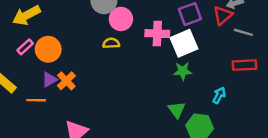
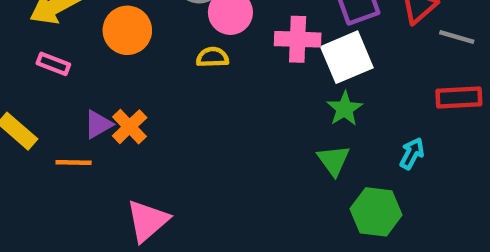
pink rectangle: (25, 47) -> (53, 64), turned 63
orange circle: (48, 49) -> (127, 30), moved
green star: (183, 71) -> (345, 109), turned -30
green triangle: (177, 110) -> (333, 160), moved

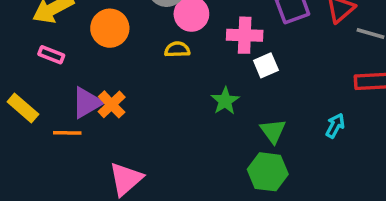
white square: (347, 57) -> (266, 65), moved, size x0.6
green star: (345, 109) -> (225, 101), moved
purple triangle: (98, 124) -> (87, 103), size x1.4
green hexagon: (376, 212) -> (268, 172), moved

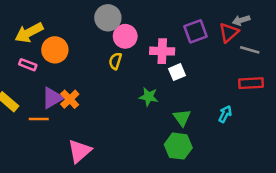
orange circle: (110, 28) -> (55, 50), moved
yellow semicircle: (177, 49) -> (115, 61), turned -70
green star: (225, 101) -> (149, 97), turned -30

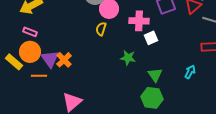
orange circle: (55, 50) -> (30, 52), moved
purple triangle: (52, 98) -> (50, 59), turned -36

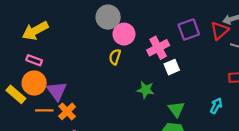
pink cross: (139, 21) -> (158, 48), turned -30
orange cross: (64, 60) -> (67, 111), moved

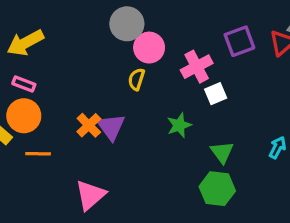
green star: (146, 90) -> (179, 125), turned -30
purple triangle: (57, 91) -> (111, 127), moved
orange cross: (67, 111) -> (89, 125), moved

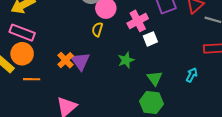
pink rectangle: (24, 84) -> (22, 33), size x1.6

